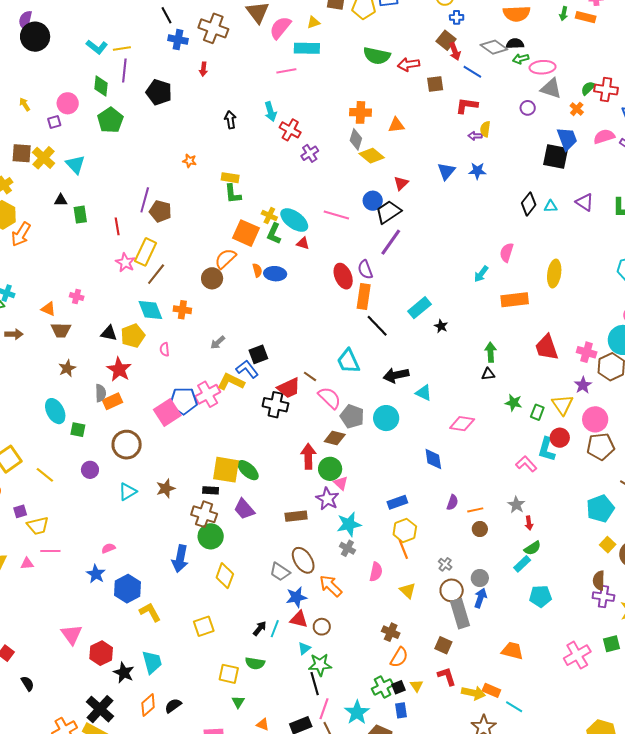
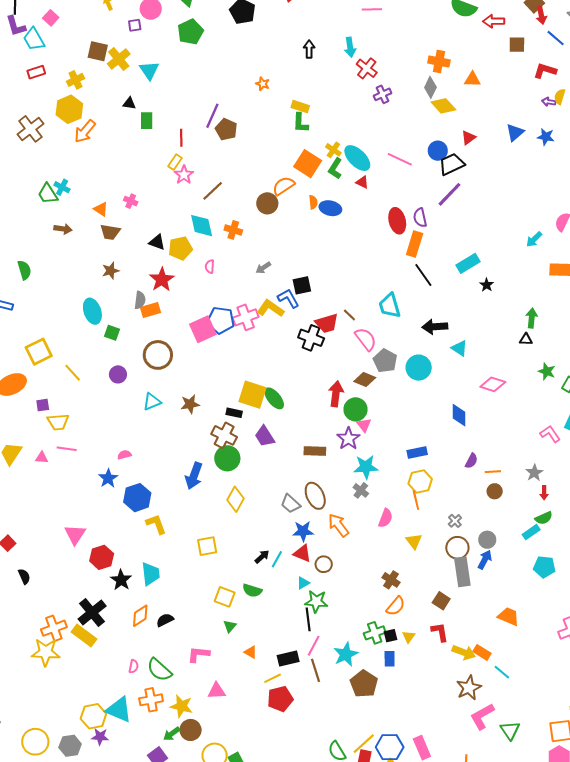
yellow rectangle: (146, 252) -> (175, 162), moved, size x0.6

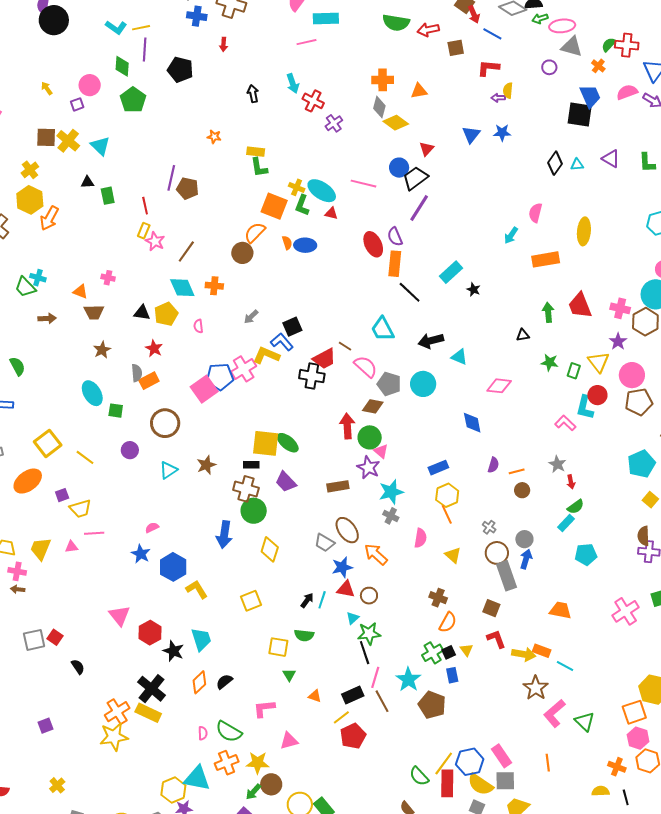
red star: (162, 280) -> (154, 348), size x0.7
green arrow: (532, 318) -> (548, 312), moved

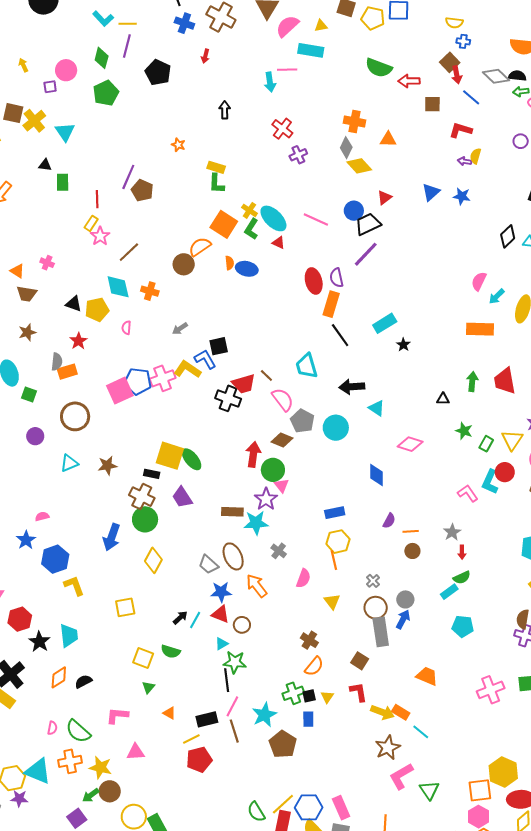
cyan arrow: (293, 83) -> (270, 82), moved
cyan arrow: (511, 235) -> (497, 296), moved
cyan star: (391, 492) -> (256, 523), moved

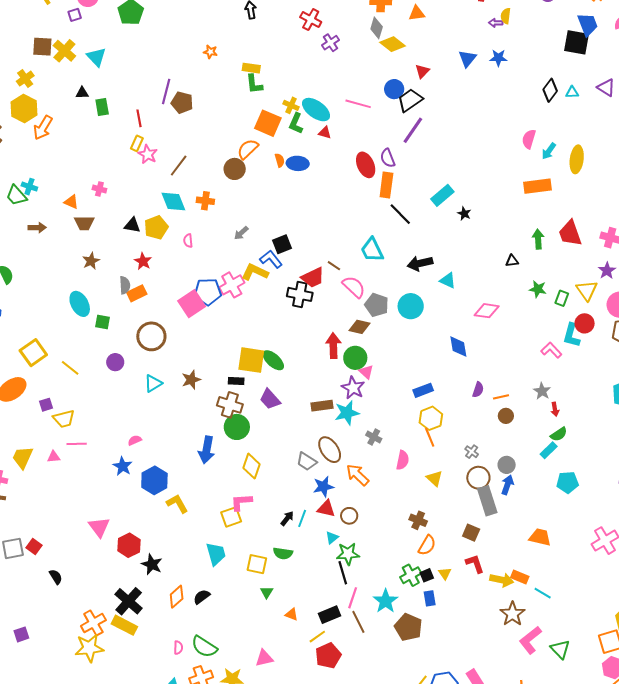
cyan trapezoid: (69, 635) -> (216, 554), moved
pink L-shape: (117, 716) -> (241, 502), moved

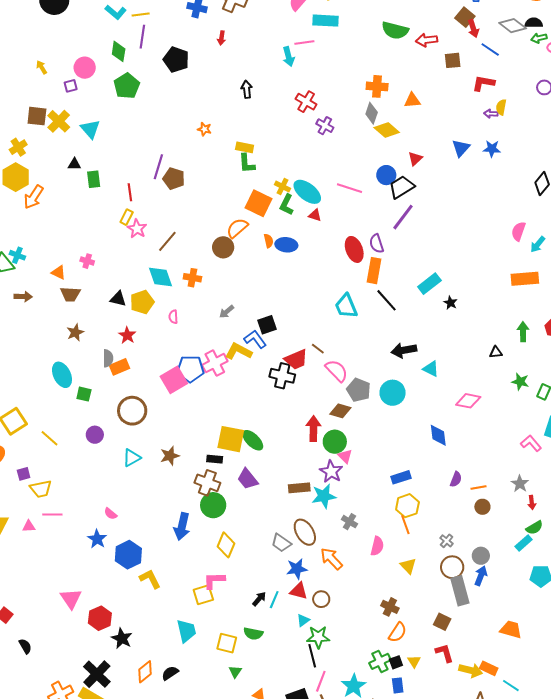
purple cross: (330, 43) -> (325, 126), turned -30
cyan trapezoid: (372, 250) -> (346, 306), moved
pink semicircle: (135, 440) -> (111, 514), turned -120

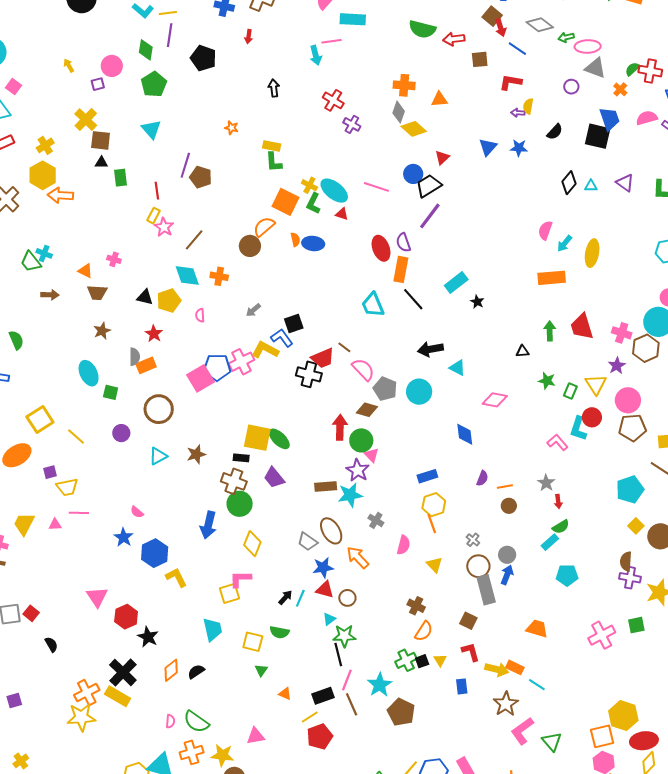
black semicircle: (534, 23) -> (555, 132), moved, turned 132
brown square: (37, 116) -> (101, 140), moved
cyan triangle: (90, 129) -> (151, 129), moved
orange arrow: (34, 197) -> (60, 195), turned 60
blue rectangle: (398, 685) -> (462, 686), moved

